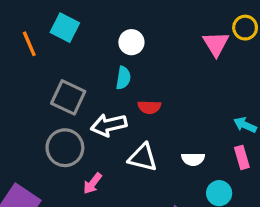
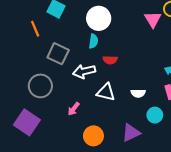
white circle: (131, 42) -> (99, 18), size x1.5
orange line: (29, 44) -> (35, 29), moved
gray circle: (65, 148) -> (40, 86), moved

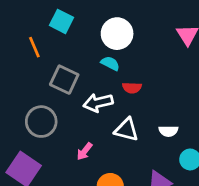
cyan semicircle: (93, 41) -> (110, 63), turned -72

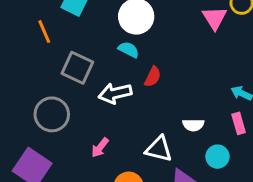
red semicircle: (132, 88) -> (153, 77), turned -66
white triangle: (127, 130) -> (159, 149), moved

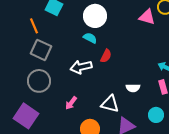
pink triangle: (214, 18) -> (147, 17), turned -42
gray square: (77, 68) -> (41, 50), moved
cyan circle: (217, 157) -> (156, 115), moved

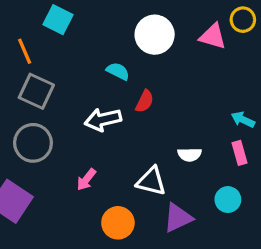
white circle: (95, 16) -> (155, 35), moved

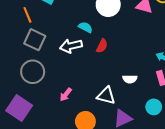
white arrow: (103, 120) -> (71, 46), moved

